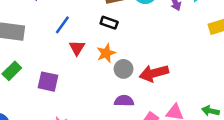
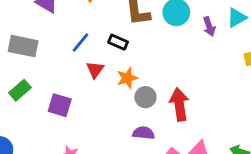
black rectangle: (109, 23) -> (118, 42), moved
red arrow: (154, 73) -> (179, 104), turned 92

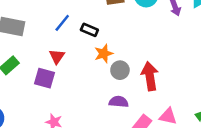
black rectangle: (118, 42) -> (89, 30), moved
red triangle: (95, 70) -> (57, 56), moved

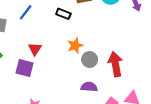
blue line: (62, 23) -> (26, 12), moved
black rectangle: (89, 30) -> (63, 14), moved

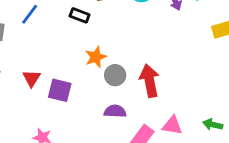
red triangle: (35, 49) -> (32, 78), moved
purple square: (25, 68) -> (60, 90), moved

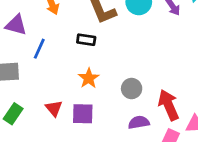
orange star: (96, 57) -> (89, 78), moved
red arrow: (149, 81) -> (169, 105), moved

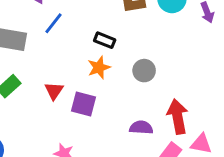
black rectangle: (86, 40) -> (105, 40), moved
gray circle: (132, 89) -> (144, 71), moved

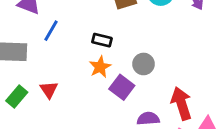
red triangle: (54, 91) -> (49, 90), moved
purple square: (83, 104) -> (122, 87), moved, turned 30

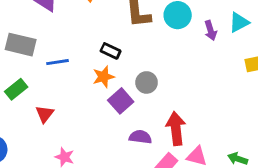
blue line: (51, 31) -> (58, 62), moved, turned 40
red triangle: (49, 90) -> (45, 114), moved

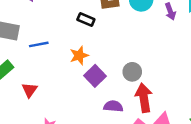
black rectangle: (111, 51) -> (86, 20), moved
gray circle: (147, 82) -> (132, 72), moved

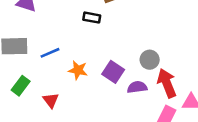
orange star: (79, 55) -> (78, 70), moved, turned -30
purple semicircle: (113, 106) -> (137, 87), moved

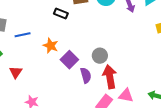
orange star: (78, 70) -> (51, 46), moved
purple semicircle: (137, 87) -> (86, 75), turned 70

